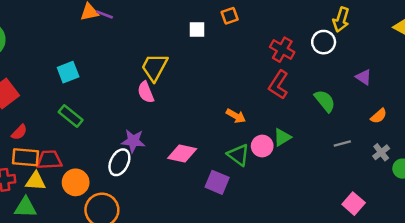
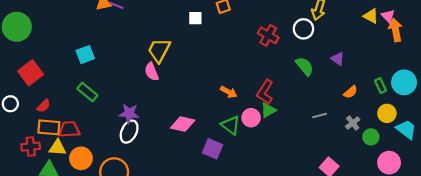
red L-shape: (278, 85) -> (265, 92), moved
green semicircle: (325, 101) -> (305, 66), moved
purple star: (133, 141) -> (129, 113), moved
orange circle: (76, 182) -> (81, 158), moved

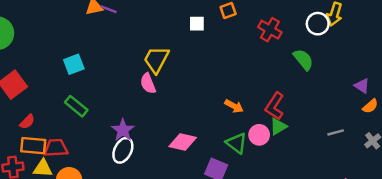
white circle: (303, 29) -> (318, 24), moved
red cross: (268, 35) -> (270, 30), moved
purple triangle: (338, 59) -> (362, 86), moved
green semicircle: (305, 66) -> (303, 60), moved
purple star: (129, 113) -> (123, 130), turned 30

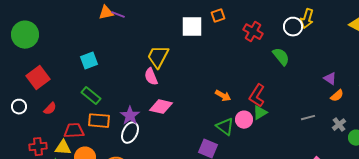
white square: (197, 24) -> (192, 27), size x1.6
pink diamond: (183, 142) -> (161, 107), moved
orange rectangle: (33, 146) -> (99, 121), moved

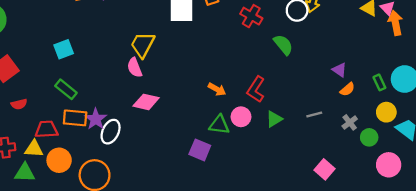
red semicircle: (50, 109) -> (19, 104), turned 32
green triangle: (260, 113) -> (274, 119), moved
purple star: (130, 116) -> (96, 119), moved
green triangle: (225, 127) -> (219, 125), turned -30

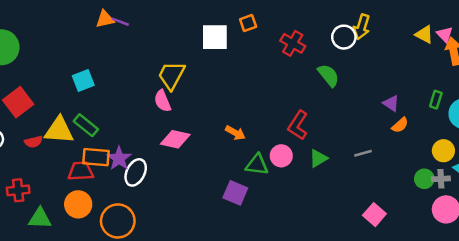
green rectangle: (379, 82) -> (436, 100), moved, turned 42
orange arrow: (217, 89) -> (235, 133), moved
gray cross: (350, 122) -> (441, 179), moved, turned 35
red trapezoid: (46, 129) -> (81, 171), moved
yellow triangle: (34, 149) -> (59, 130), moved, size x1.4

